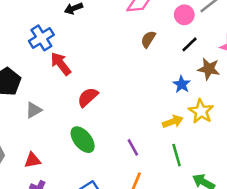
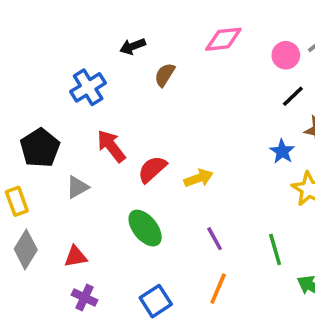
brown semicircle: (148, 39) -> (165, 75), moved
red arrow: (61, 64) -> (111, 146), moved
yellow arrow: (173, 122) -> (199, 178), moved

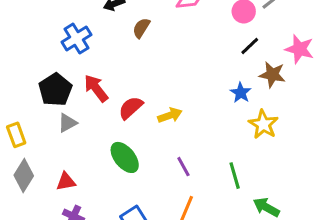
black pentagon: (40, 148) -> (55, 90), moved

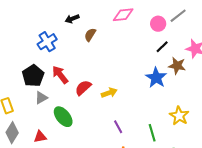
blue star: (241, 93) -> (156, 78), size x1.5
yellow star: (263, 124) -> (179, 116), moved
green ellipse: (125, 157) -> (63, 117), moved

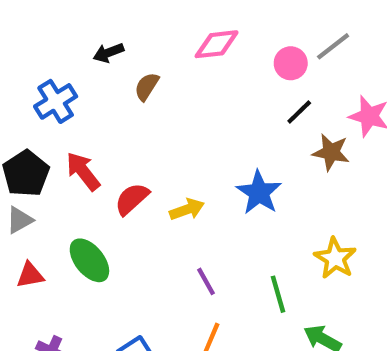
blue star: (156, 78) -> (259, 193), moved
gray triangle: (41, 98) -> (20, 220), moved
red triangle: (40, 137) -> (30, 275), moved

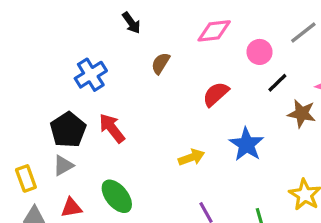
black arrow: (109, 53) -> (131, 23), moved, turned -105
pink circle: (291, 63) -> (259, 52), moved
red semicircle: (132, 199) -> (216, 94), moved

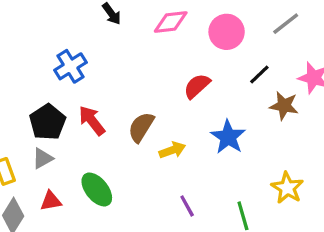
pink diamond: (214, 31) -> (171, 22), moved
pink circle: (259, 52) -> (227, 32), moved, size x1.4
brown semicircle: (161, 63) -> (141, 127), moved, size x1.4

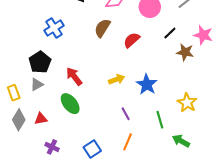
red arrow: (92, 121) -> (74, 76), moved
brown semicircle: (141, 127) -> (102, 28), moved
blue star: (228, 137) -> (147, 84), moved
red triangle: (51, 201) -> (41, 119), moved

